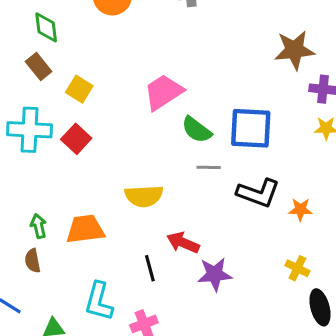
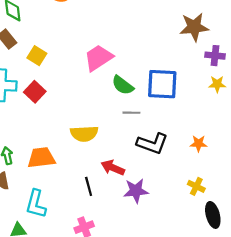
black L-shape: (258, 193) -> (152, 143), moved
cyan L-shape: (99, 301) -> (36, 204), moved

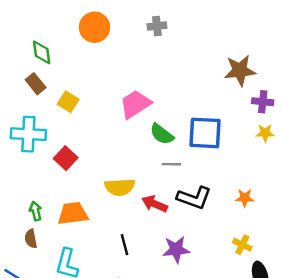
red square: (35, 92) -> (66, 158), moved
red arrow: (113, 168) -> (155, 204), moved

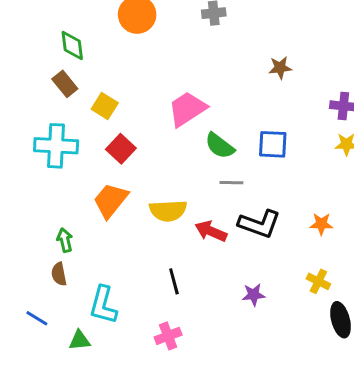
brown star: (240, 70) -> (280, 68), moved, size x0.6
blue square: (205, 133) -> (273, 144), size x0.7
red square: (66, 158) -> (121, 149), moved
orange trapezoid: (73, 213) -> (111, 200), moved, turned -44
purple star: (176, 249) -> (254, 295), moved, size x0.7

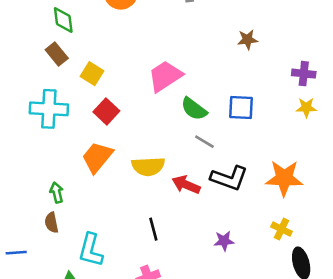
gray line: (231, 183) -> (204, 142), turned 30
orange star: (321, 224) -> (284, 178), size x1.8
blue line: (37, 318) -> (16, 253), moved, turned -36

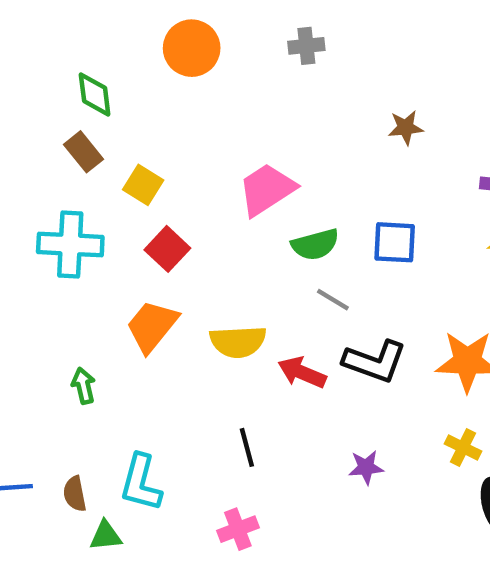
green semicircle: (194, 109) -> (315, 244), turned -52
brown semicircle: (51, 223) -> (75, 494), moved

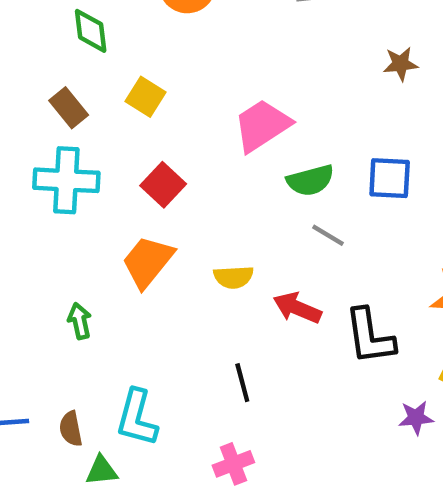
brown rectangle: (84, 152) -> (69, 108), moved
yellow square: (143, 185) -> (146, 97), moved
yellow semicircle: (238, 342) -> (233, 277), size x0.7
black L-shape: (375, 361) -> (370, 336), moved, turned 62
purple star: (366, 467) -> (416, 418), moved

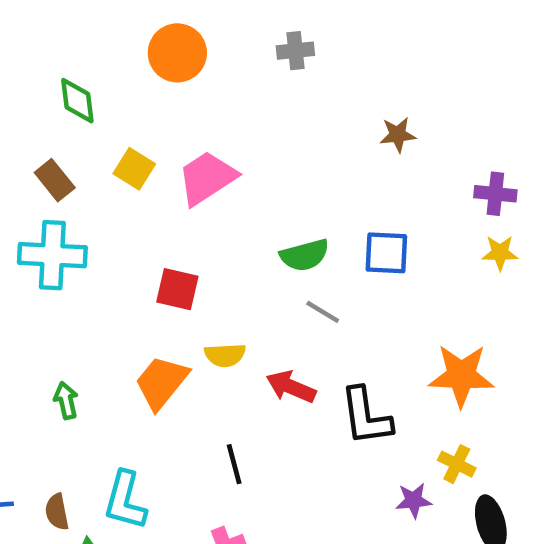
pink trapezoid: (262, 125) -> (207, 178), moved
red square: (163, 185) -> (177, 289), moved, turned -30
orange trapezoid: (148, 262) -> (161, 382), moved

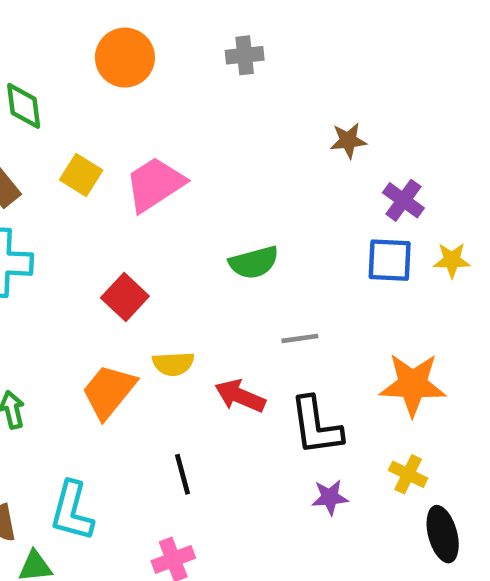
purple cross: (495, 194) -> (403, 200), moved, turned 30
blue square: (386, 253) -> (390, 260), moved
red square: (177, 289) -> (125, 297), turned 30
gray line: (323, 312) -> (300, 338), moved, turned -39
purple star: (414, 500) -> (330, 497), moved

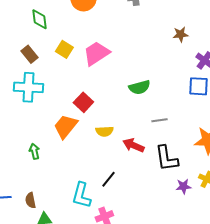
orange trapezoid: (109, 391) -> (65, 126), moved
black line: (182, 474) -> (108, 179), turned 54
purple star: (330, 497) -> (183, 186), moved
cyan L-shape: (72, 511) -> (81, 195), moved

